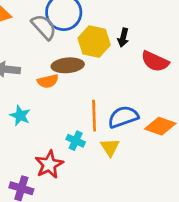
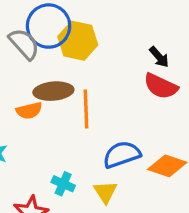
black arrow: (123, 38) -> (159, 57), moved, turned -54
yellow hexagon: (94, 42) -> (78, 41), moved
orange line: (94, 116) -> (86, 109), moved

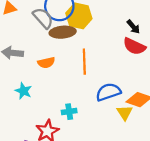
brown ellipse: (53, 91) -> (63, 32), moved
cyan cross: (63, 184) -> (69, 112), turned -32
yellow triangle: (105, 192) -> (125, 113), moved

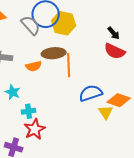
brown ellipse: (63, 32) -> (54, 53), moved
cyan cross: (69, 112) -> (29, 111), moved

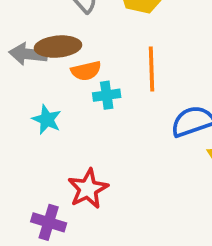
brown ellipse: (54, 53) -> (58, 47), moved
cyan cross: (29, 111) -> (107, 95), moved

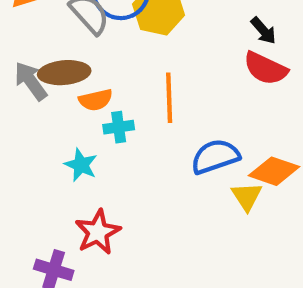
gray arrow: (28, 54) -> (31, 81), turned 48
cyan star: (47, 120) -> (81, 165), moved

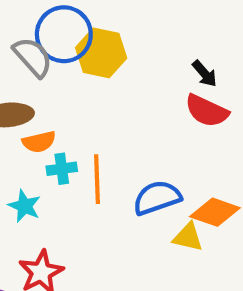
orange line: (169, 98) -> (97, 179), moved
yellow triangle: (247, 196) -> (188, 237), turned -44

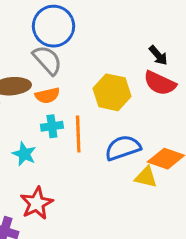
yellow hexagon: (101, 53) -> (112, 92), moved
gray semicircle: (33, 57) -> (47, 60), moved
orange semicircle: (39, 142) -> (47, 95), moved

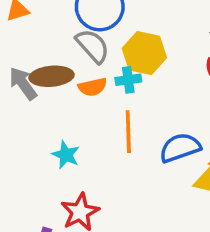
yellow hexagon: (112, 92) -> (144, 53), moved
cyan cross: (52, 126) -> (128, 80), moved

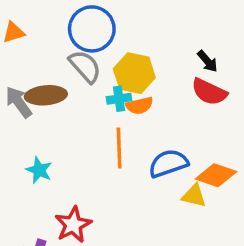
orange semicircle: (93, 87) -> (139, 106), moved
cyan star: (66, 155) -> (39, 170), moved

